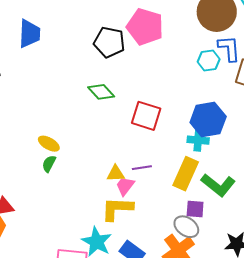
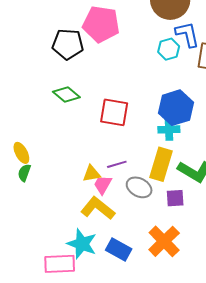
yellow ellipse: (49, 144) -> (21, 153), turned 40
yellow L-shape: (117, 209) -> (98, 208), turned 44
gray ellipse: (186, 227) -> (139, 187), moved

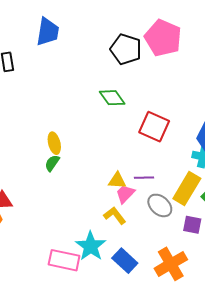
yellow L-shape: (98, 208) -> (115, 216), size x0.7

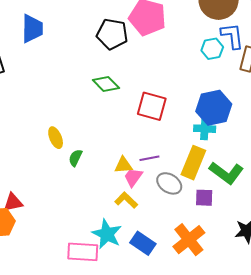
green semicircle: (52, 163) -> (75, 158), moved

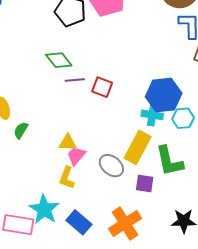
cyan hexagon: (212, 49) -> (183, 118), moved
red square: (152, 106) -> (102, 87), size x0.7
purple line: (149, 158) -> (75, 80), moved
green L-shape: (226, 173) -> (169, 161), turned 36
yellow L-shape: (126, 200) -> (67, 178), turned -120

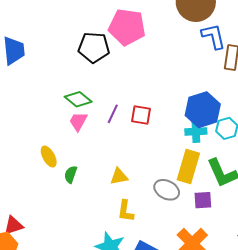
green diamond: (59, 60) -> (78, 99), moved
purple line: (75, 80) -> (113, 114), turned -48
pink trapezoid: (76, 156) -> (78, 121), moved

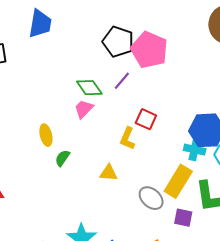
pink pentagon: (127, 27) -> (149, 50), moved
purple line: (113, 114) -> (122, 81), moved
yellow L-shape: (126, 211) -> (128, 138), moved

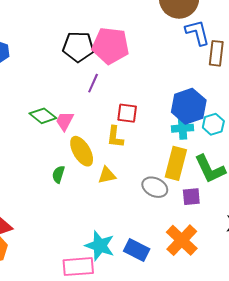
green diamond: (89, 88) -> (43, 116), moved
yellow ellipse: (46, 135) -> (82, 151), moved, size x1.4

